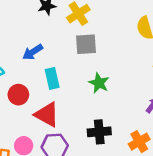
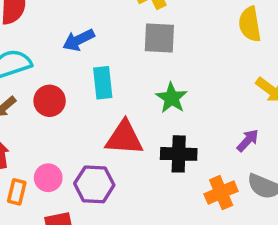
red triangle: (47, 115) -> (124, 138), moved, turned -32
black cross: (99, 132) -> (179, 154), moved

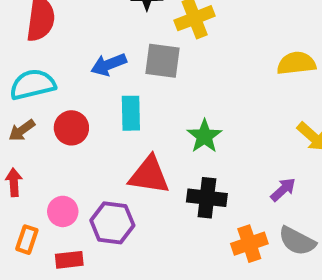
yellow semicircle: (250, 24) -> (296, 63), turned 88
gray square: (159, 38) -> (163, 61), moved
orange rectangle: (17, 192) -> (27, 240), moved

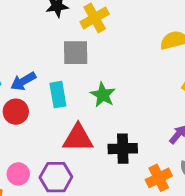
blue arrow: (109, 64) -> (23, 81), moved
green star: (204, 136) -> (103, 95), moved

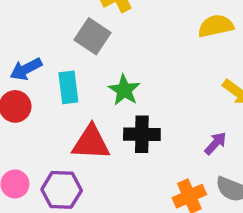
gray square: (76, 53) -> (93, 36), turned 32
black cross: (123, 149) -> (142, 134), moved

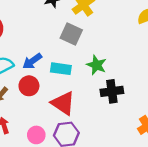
cyan rectangle: (68, 87) -> (61, 69), turned -66
red triangle: (91, 143) -> (63, 103), moved, turned 40

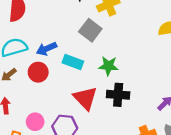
green star: (96, 65) -> (108, 66), turned -30
red triangle: (63, 103) -> (85, 98), moved

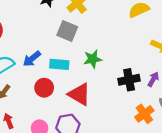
red circle: (38, 72) -> (44, 88), moved
black cross: (118, 95) -> (129, 80), moved

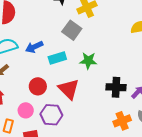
cyan rectangle: (59, 64) -> (57, 58), turned -36
red circle: (44, 88) -> (38, 86), moved

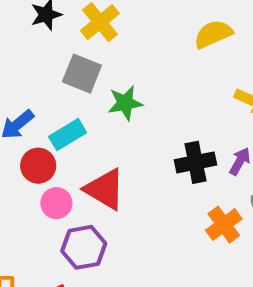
green star: (88, 61) -> (125, 103), moved
red circle: (38, 86) -> (38, 166), moved
pink circle: (26, 110) -> (56, 203), moved

